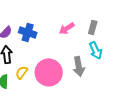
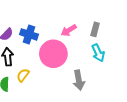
gray arrow: (79, 66) -> (79, 80), moved
pink circle: (49, 72) -> (53, 54), moved

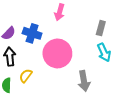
pink arrow: (69, 30) -> (60, 12), moved, turned -42

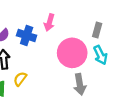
pink arrow: (60, 12) -> (49, 22), moved
pink circle: (57, 53) -> (72, 53), moved

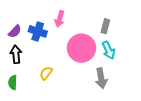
yellow semicircle: (20, 79) -> (46, 73), moved
gray arrow: (80, 84) -> (101, 78), moved

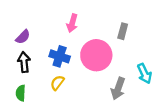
blue cross: (38, 31) -> (60, 56), moved
cyan arrow: (109, 50) -> (144, 74), moved
gray arrow: (101, 78) -> (118, 88), turned 30

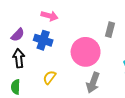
pink arrow: (72, 23) -> (49, 16), moved, turned -91
blue cross: (60, 56) -> (43, 40), moved
gray arrow: (118, 88) -> (93, 83), moved

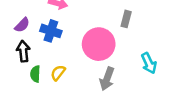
green semicircle: (16, 87) -> (35, 74), moved

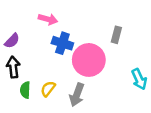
blue cross: (51, 31) -> (62, 43), moved
gray arrow: (107, 79) -> (77, 95), moved

